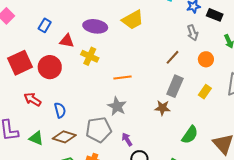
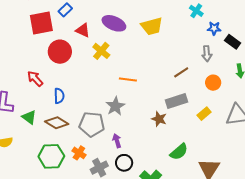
red square: (20, 63) -> (41, 23), moved
gray rectangle: (175, 86) -> (176, 101), turned 35

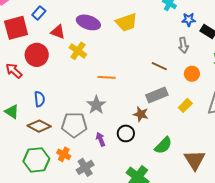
brown line: (181, 72) -> (159, 66), turned 63
red arrow: (35, 79) -> (14, 71), moved
green triangle: (29, 117) -> (12, 112), moved
black circle: (124, 163) -> (126, 133), moved

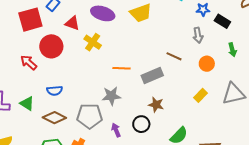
gray rectangle: (157, 95) -> (152, 75), moved
blue semicircle: (39, 99) -> (55, 91), turned 91
gray star: (96, 105) -> (111, 96), turned 30

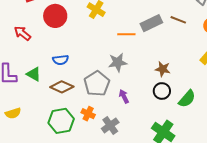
red arrow: (29, 63) -> (22, 33), moved
gray rectangle: (152, 75) -> (151, 23), moved
gray pentagon: (90, 116) -> (97, 84), turned -30
black circle: (141, 124) -> (162, 91), moved

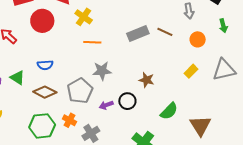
orange line: (126, 34) -> (92, 42), moved
black circle: (162, 91) -> (127, 101), moved
purple arrow: (124, 96) -> (106, 105), turned -88

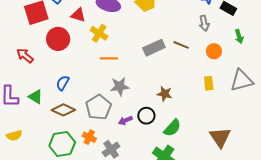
blue semicircle: (45, 65) -> (63, 83), turned 126
yellow rectangle: (191, 71) -> (209, 83), turned -48
green semicircle: (169, 111) -> (172, 128), moved

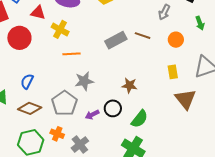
gray arrow: (204, 23) -> (164, 12), turned 42
brown triangle: (220, 137) -> (185, 99), moved

